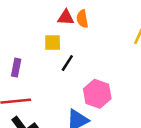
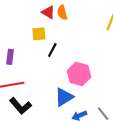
red triangle: (66, 17) -> (48, 12), turned 32

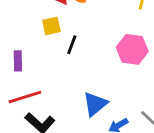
pink hexagon: (79, 74) -> (132, 49), moved

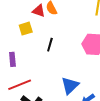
yellow square: (51, 26) -> (26, 29), moved

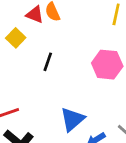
yellow square: (26, 29) -> (16, 38), turned -32

